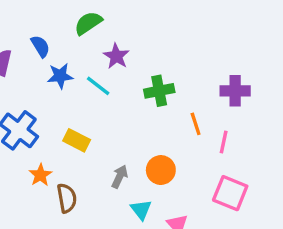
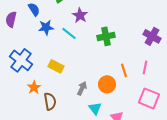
purple cross: (235, 91) -> (152, 36), turned 30
orange line: (196, 124) -> (124, 70), moved

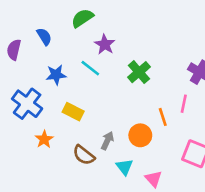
blue star: (46, 27) -> (56, 75), moved
green cross: (106, 36) -> (139, 72), turned -30
pink line: (145, 67) -> (184, 104), moved
brown semicircle: (50, 101) -> (84, 155), moved, turned 138

